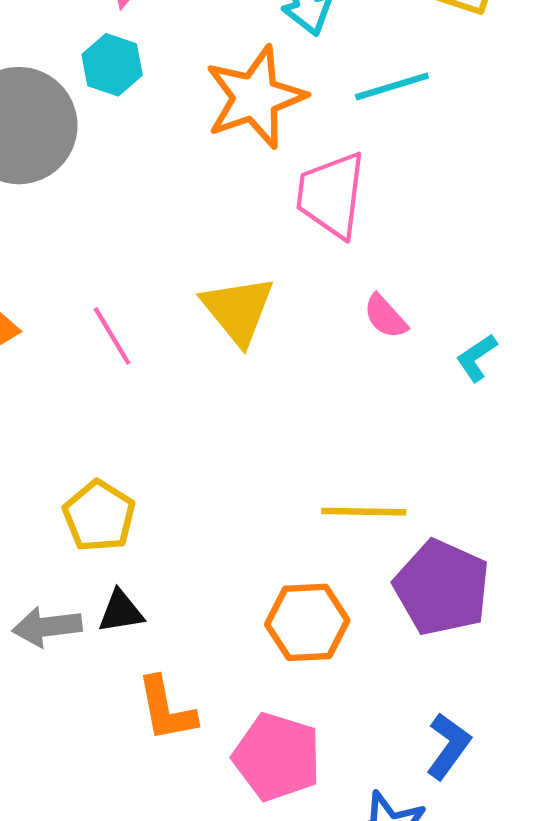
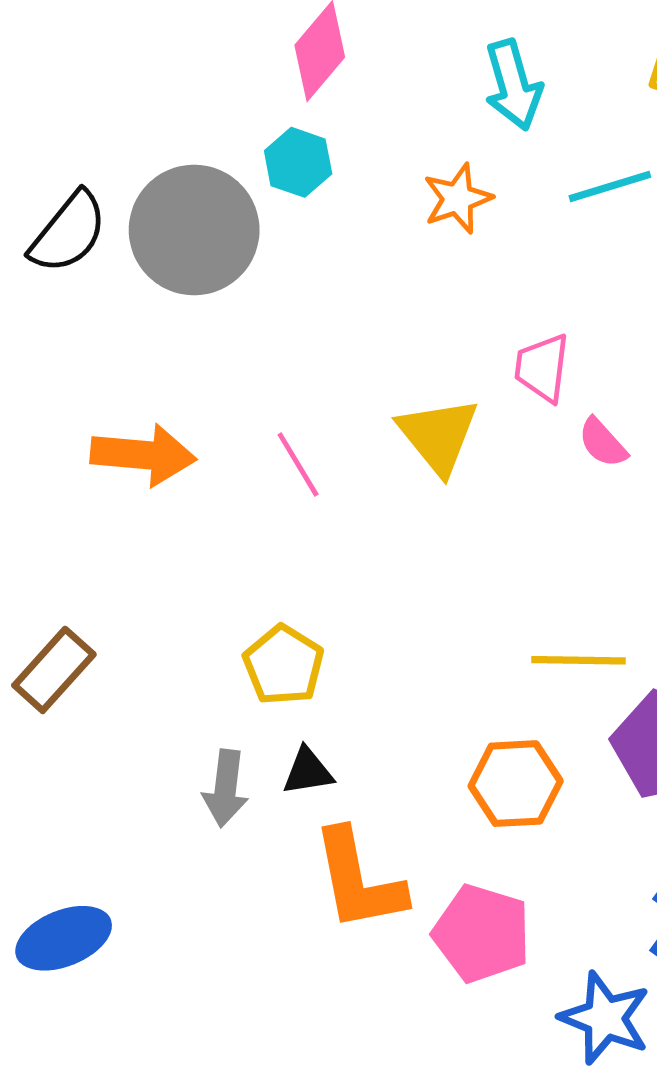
orange star: (255, 97) -> (458, 199), size x0.6
pink trapezoid: (331, 195) -> (542, 368), moved, size x0.7
gray arrow: (47, 627) -> (226, 788), turned -76
orange L-shape: (166, 709) -> (358, 880), size x1.4

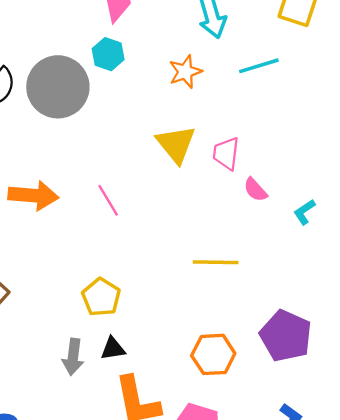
yellow triangle: (438, 435) -> (176, 144), moved
yellow line: (578, 660) -> (216, 262), moved

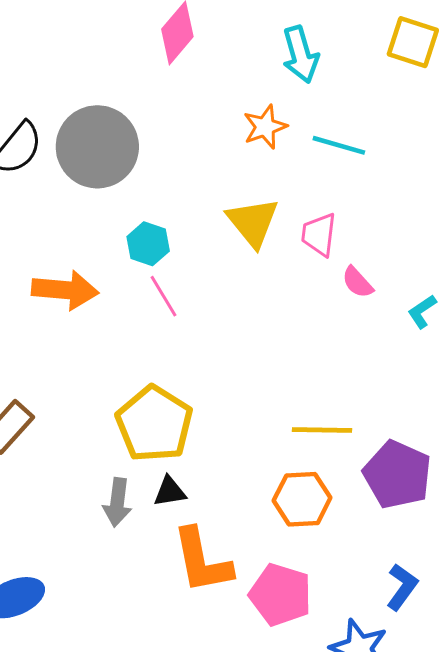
cyan hexagon: (108, 54) -> (148, 244), moved
cyan line: (259, 66) -> (339, 145), moved, turned 33
yellow line: (216, 262) -> (322, 430), moved
yellow pentagon: (101, 297) -> (154, 424), size x1.5

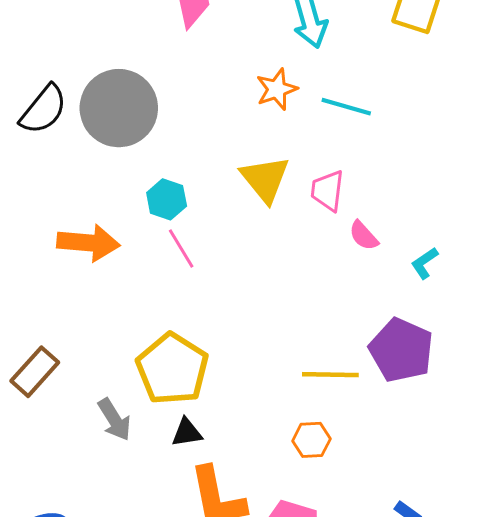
purple pentagon: (397, 475) -> (401, 350), moved
orange hexagon: (302, 499) -> (311, 440), size x0.7
gray arrow: (117, 502) -> (114, 420), moved, turned -39

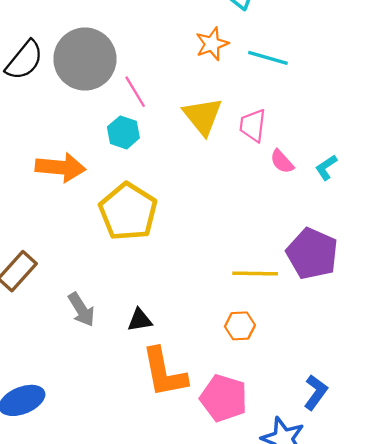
pink line: (181, 249) -> (135, 92), moved
cyan L-shape: (424, 263) -> (326, 167), moved
yellow pentagon: (172, 369) -> (128, 212), moved

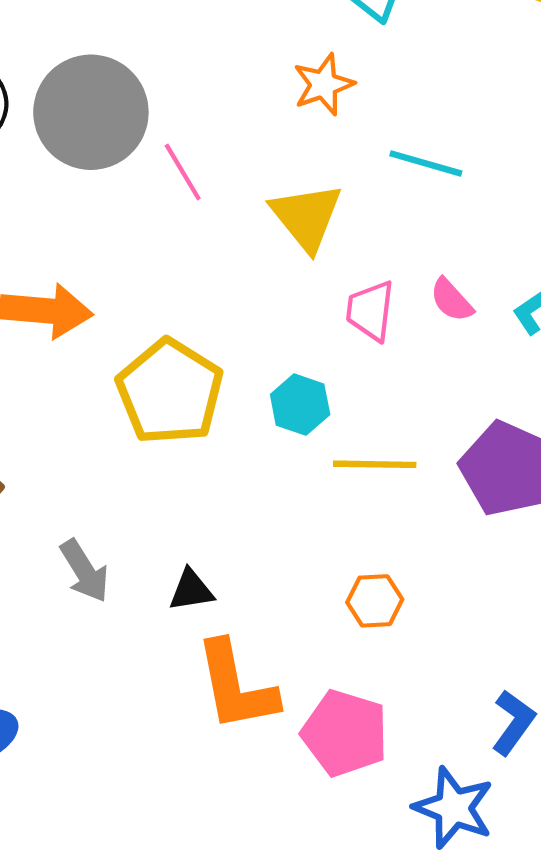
cyan line: (268, 58) -> (426, 163), moved
pink trapezoid: (253, 125) -> (370, 311), moved
cyan hexagon: (123, 132) -> (300, 405), moved
yellow line: (255, 273) -> (375, 464), moved

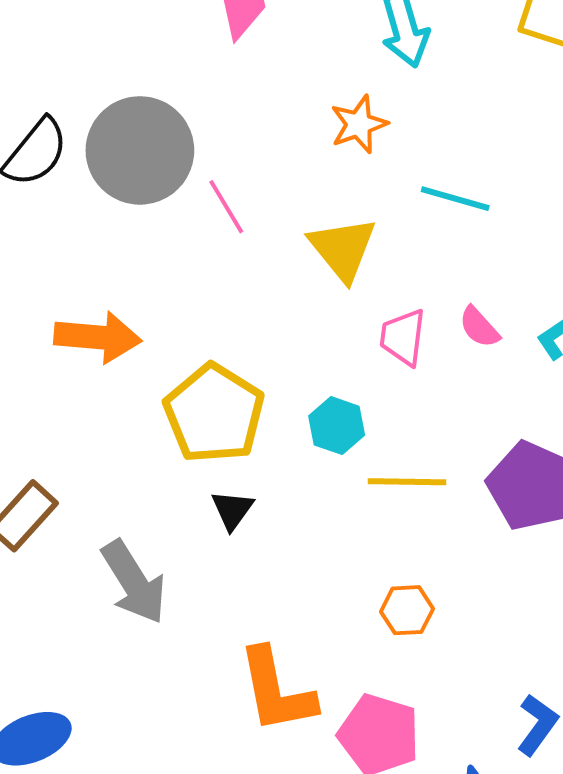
gray arrow: (85, 571) -> (134, 582), size x1.4
black triangle: (191, 590) -> (232, 510), moved, turned -45

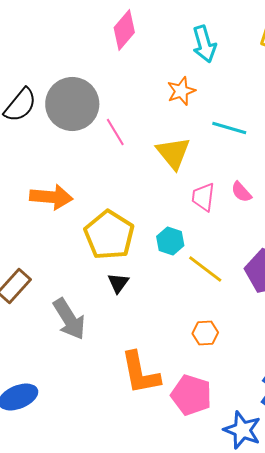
yellow line: (407, 482) -> (205, 269), turned 36

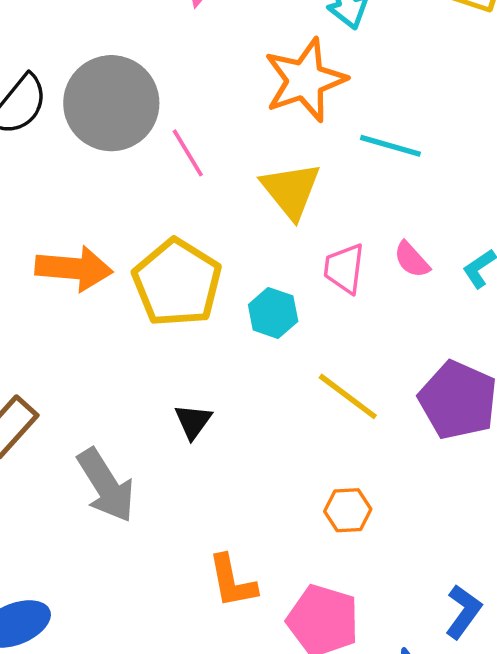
orange star: (181, 91) -> (305, 80), size x1.6
yellow pentagon: (109, 235) -> (177, 283), moved
cyan hexagon: (170, 241) -> (273, 313), moved
orange L-shape: (140, 373) -> (232, 581), size x0.7

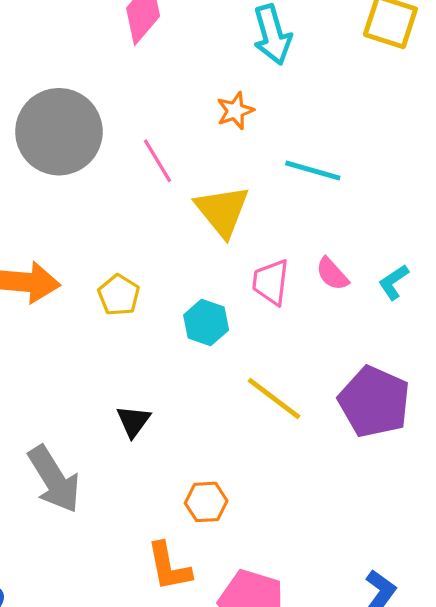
orange star: (305, 80) -> (235, 111), size x0.5
pink line: (188, 153) -> (158, 161), moved
yellow pentagon: (177, 283) -> (119, 295), size x0.5
orange hexagon: (348, 510) -> (206, 502), moved

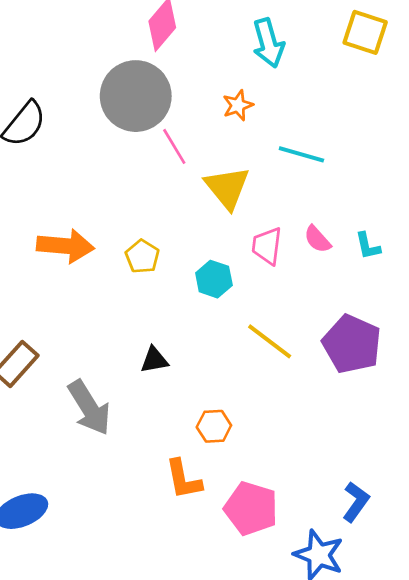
gray circle: (59, 132) -> (136, 96), moved
cyan L-shape: (394, 282) -> (368, 246), turned -68
black triangle: (133, 421) -> (154, 360), turned 44

